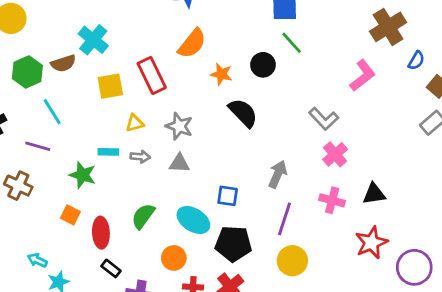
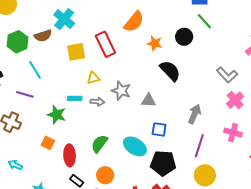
gray star: (179, 126) -> (121, 91), moved
gray triangle: (179, 163) -> (149, 100), moved
orange circle: (174, 258) -> (105, 175), moved
cyan arrow: (37, 260) -> (15, 165), moved

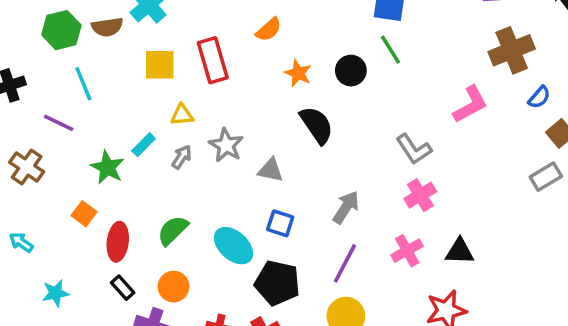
orange semicircle: (134, 22) -> (269, 30), size x0.7
cyan rectangle: (75, 98) -> (144, 145), turned -56
gray arrow: (97, 102) -> (182, 157), turned -72
pink cross: (233, 133) -> (407, 251), turned 36

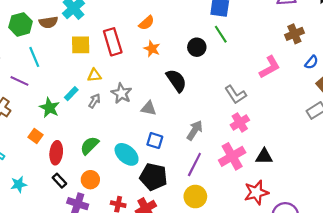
brown cross: (512, 50) -> (294, 34), size x0.7
orange star: (298, 73) -> (152, 49), moved
pink cross: (407, 251) -> (232, 156), size x1.4

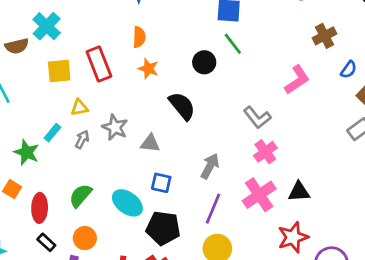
orange semicircle: (147, 23) -> (139, 37), turned -42

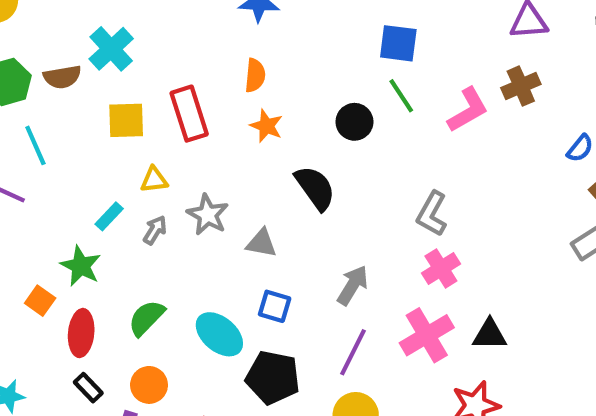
brown cross: (325, 36) -> (521, 86), moved
pink L-shape: (297, 80) -> (468, 110), moved
gray L-shape: (257, 117) -> (432, 214), turned 64
green star: (27, 152) -> (81, 266), moved

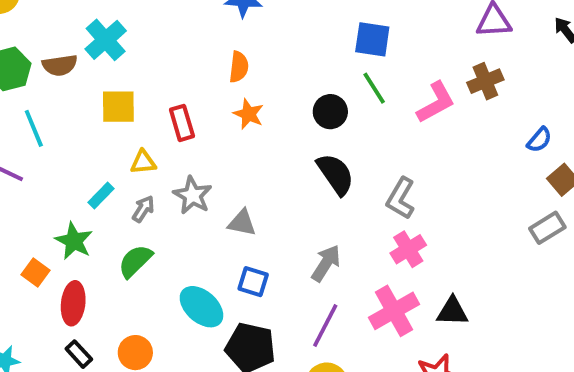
red rectangle: (189, 114) -> (182, 123), moved, size x0.7
black semicircle: (315, 188) -> (335, 174), moved
green semicircle: (146, 318) -> (135, 261), moved

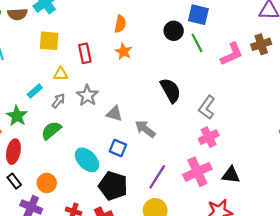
black circle: (330, 112) -> (174, 31), moved
gray arrow: (326, 263) -> (145, 129), moved, turned -90

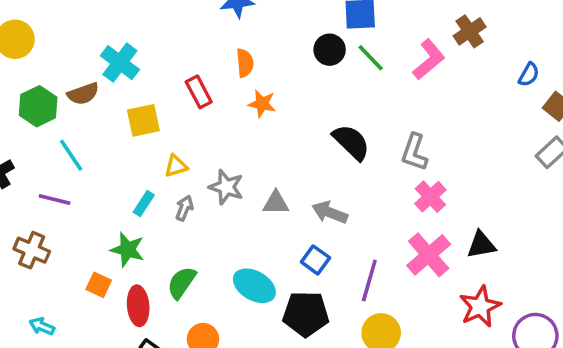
red rectangle: (85, 53) -> (199, 92), moved
green semicircle: (51, 130) -> (182, 283), moved
blue square: (118, 148) -> (315, 260), moved, turned 30

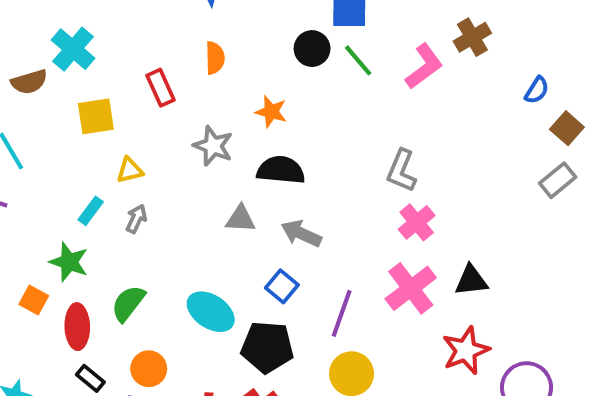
orange star: (262, 104) -> (271, 112), moved
black semicircle: (351, 142) -> (281, 170), moved, turned -42
gray star: (226, 187) -> (213, 146), moved

